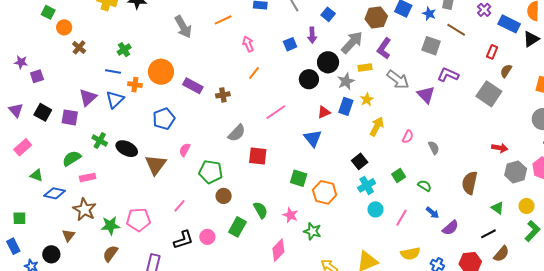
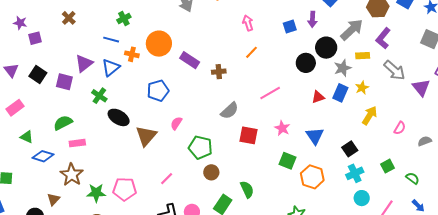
brown cross: (79, 47) -> (69, 18), moved
blue triangle: (313, 138) -> (315, 136), moved
green cross: (100, 140) -> (99, 96), moved
gray semicircle: (434, 148) -> (425, 141), turned -88
pink star: (290, 215) -> (282, 128), moved

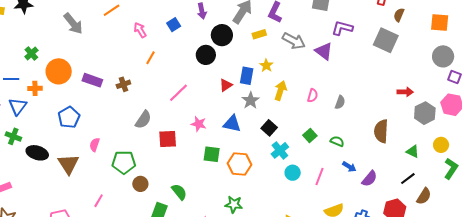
green cross: (124, 19) -> (31, 54), moved
blue square: (290, 26) -> (174, 25), moved
gray star: (343, 68) -> (251, 100), moved
blue triangle: (315, 136) -> (232, 124), turned -30
gray semicircle: (425, 141) -> (340, 102), turned 144

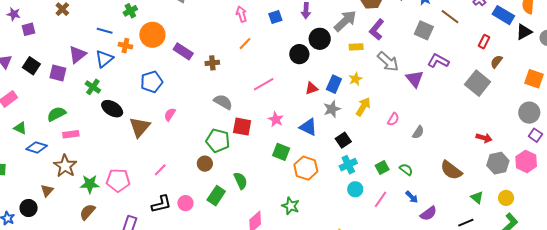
gray semicircle: (143, 120) -> (223, 102), turned -108
brown semicircle: (381, 131) -> (451, 170), turned -70
green square: (310, 135) -> (382, 167), moved
green pentagon: (124, 162) -> (218, 141), moved

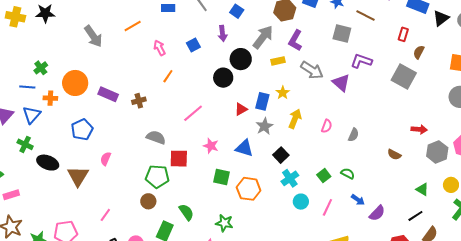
green cross: (130, 11) -> (41, 68), moved
brown semicircle: (451, 170) -> (394, 155), moved, size x0.6
green star: (291, 206) -> (224, 223), moved

